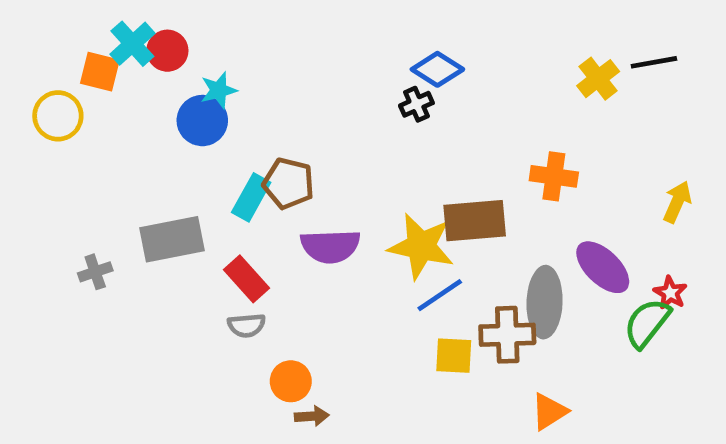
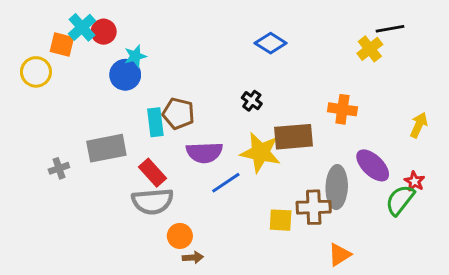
black line: (654, 62) -> (390, 29), moved
black cross: (416, 104) -> (252, 101), moved, turned -30
cyan rectangle: (251, 197) -> (155, 122), turned -36
blue line: (440, 295) -> (226, 183), moved
gray semicircle: (247, 325) -> (153, 201), size x1.8

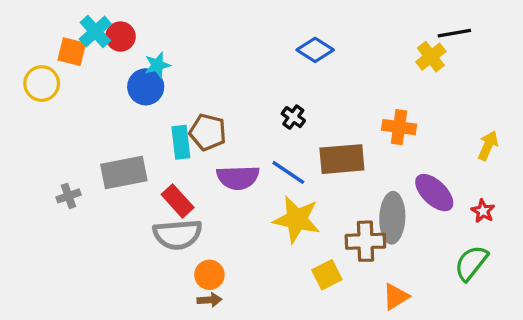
yellow star: (260, 152) -> (297, 219), moved
blue line: (226, 183) -> (288, 172), moved, turned 68
green semicircle: (400, 200) -> (471, 263), moved
yellow square: (281, 220) -> (327, 275), moved, turned -30
brown arrow: (193, 258) -> (209, 300), moved

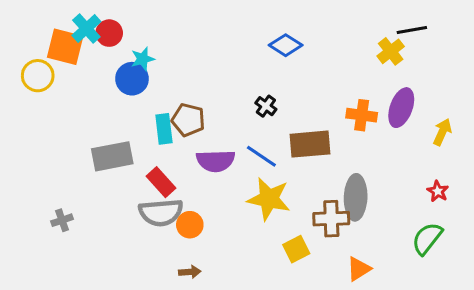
orange square: (72, 52) -> (65, 47), size x1.4
purple ellipse: (434, 193) -> (401, 108), moved, turned 66
gray cross: (69, 196) -> (62, 220), moved
orange circle: (209, 275) -> (190, 225), moved

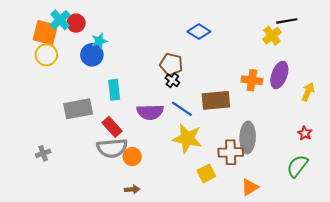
yellow circle: (38, 76) -> (46, 55), moved
black cross: (266, 106) -> (172, 80), moved
brown pentagon: (188, 120) -> (171, 64), moved

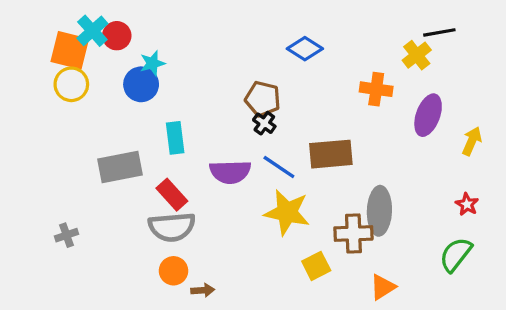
orange cross: (252, 80) -> (376, 89), moved
orange circle: (132, 157) -> (173, 271), moved

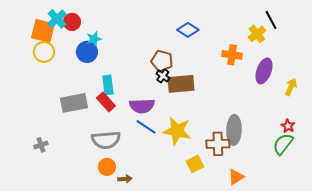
black line: (439, 32) -> (271, 20), turned 72
brown rectangle: (331, 154) -> (181, 84), moved
blue line: (279, 167) -> (146, 127), moved
red rectangle: (172, 195) -> (106, 102), moved
green semicircle: (456, 255) -> (283, 144), moved

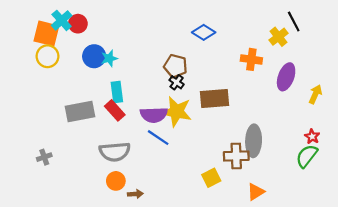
cyan star: (94, 39) -> (109, 58), moved
brown rectangle: (181, 84) -> (215, 99), moved
yellow star: (177, 131) -> (177, 112), moved

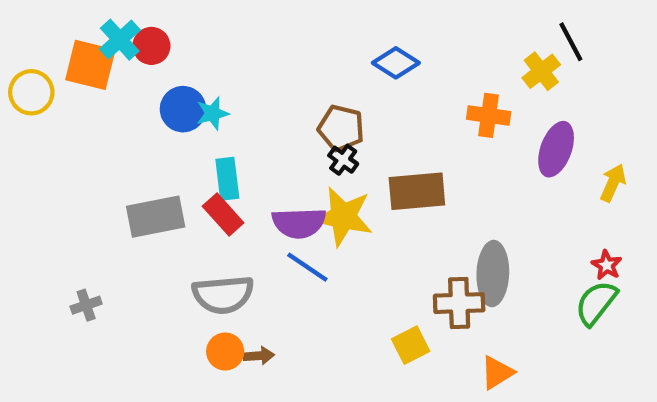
yellow circle: (47, 56) -> (31, 92), moved
brown arrow: (135, 194) -> (259, 356), moved

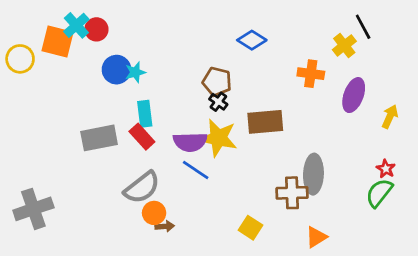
gray semicircle: (223, 295) -> (142, 188), turned -33
gray cross: (86, 305) -> (33, 209), moved, size x2.0
yellow square: (411, 345) -> (250, 228), moved, turned -30
orange circle: (225, 351) -> (154, 213), moved

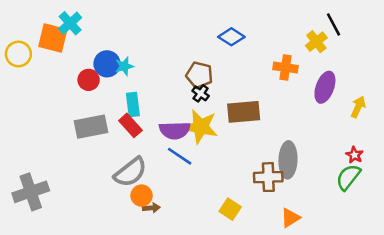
red circle: (96, 29) -> (89, 80), moved

